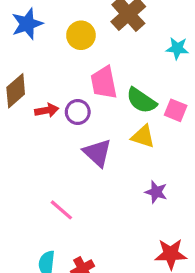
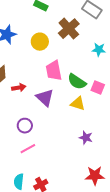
purple circle: (78, 112) -> (25, 126), moved
purple triangle: (97, 153) -> (45, 98), moved
pink line: (61, 210) -> (28, 149), turned -70

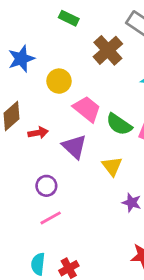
yellow circle: (40, 42) -> (59, 81), moved
pink trapezoid: (54, 71) -> (87, 109), turned 140
yellow triangle: (78, 104) -> (112, 166), moved, turned 35

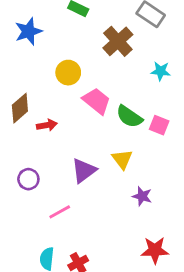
blue star: (21, 59) -> (28, 31), moved
purple triangle: (74, 147) -> (84, 171), moved, turned 40
purple circle: (46, 186) -> (28, 179), moved

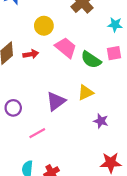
red arrow: (47, 125) -> (31, 54), moved
pink square: (159, 125) -> (114, 53), moved, turned -32
yellow triangle: (122, 159) -> (85, 93), turned 42

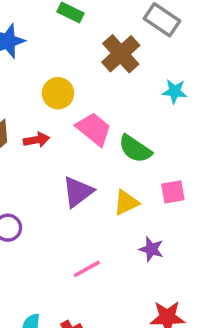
pink square: (114, 53) -> (173, 192), moved
purple triangle: (56, 101) -> (78, 192), moved
pink line: (37, 133) -> (87, 269), moved

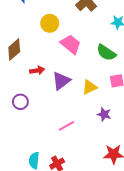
red arrow: (36, 140) -> (37, 70), moved
green semicircle: (135, 149) -> (106, 53), moved

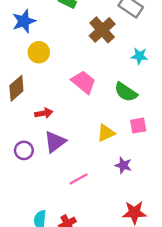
yellow circle: (50, 23) -> (39, 52), moved
purple triangle: (61, 81) -> (55, 142), moved

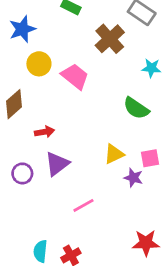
pink trapezoid: (84, 82) -> (75, 76), moved
pink square: (138, 126) -> (150, 158), moved
purple star: (123, 165) -> (133, 178), moved

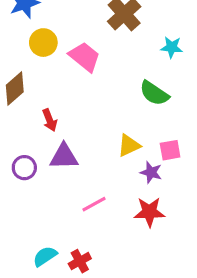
red arrow: (45, 132) -> (50, 120), turned 78
purple triangle: (57, 164) -> (64, 157), turned 36
red star: (146, 243) -> (149, 212), moved
cyan semicircle: (40, 251) -> (45, 256), turned 50

